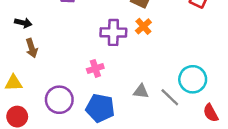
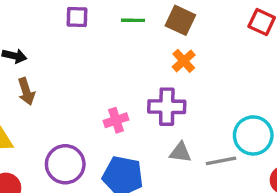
purple cross: (113, 32) -> (167, 107), moved
gray line: (170, 97) -> (221, 161), turned -55

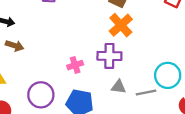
orange cross: (184, 61) -> (121, 25), size x1.5
brown arrow: (26, 91) -> (15, 46), turned -54

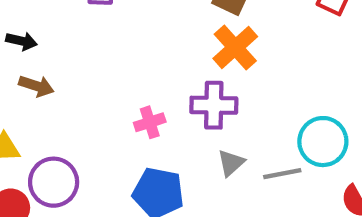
gray triangle: (119, 87) -> (231, 163), turned -49
purple circle: (41, 95) -> (54, 182), moved

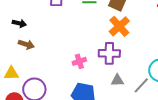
gray triangle: (231, 163) -> (117, 80), turned 40
gray line: (282, 174) -> (141, 85), turned -36

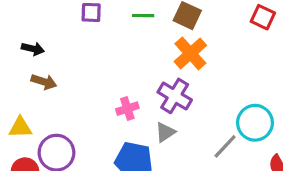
purple cross: (109, 53) -> (175, 96), turned 30
gray triangle: (117, 80) -> (165, 132), moved, turned -32

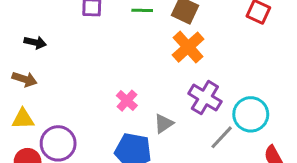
brown arrow: (44, 82) -> (24, 79), moved
purple cross: (175, 96) -> (205, 98), moved
pink cross: (127, 109) -> (127, 101), turned -30

